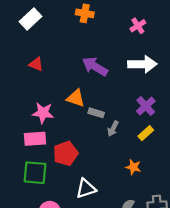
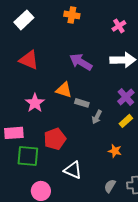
red triangle: (36, 64) -> (29, 60), size x1.5
pink star: (43, 113) -> (35, 103), turned 30
pink rectangle: (35, 139) -> (14, 133), moved
white triangle: (86, 189) -> (73, 170), turned 42

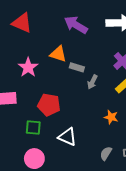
red pentagon: (55, 139) -> (49, 105), turned 30
green square: (28, 156) -> (33, 127), moved, size x0.7

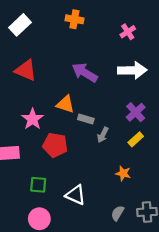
red pentagon: (49, 105) -> (55, 145), moved

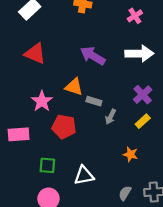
white triangle: (76, 195) -> (84, 175), turned -35

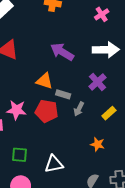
purple cross: (143, 95) -> (97, 82), moved
pink star: (42, 101) -> (16, 110), moved, turned -30
red pentagon: (64, 127) -> (47, 111), moved

